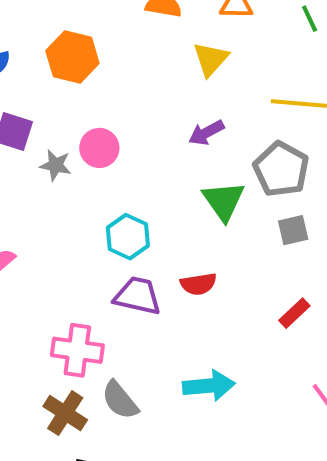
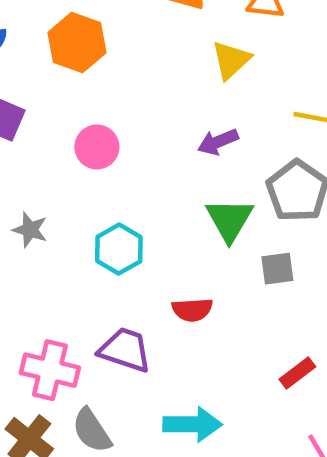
gray star: (56, 165) -> (30, 230), moved
gray square: (293, 230) -> (277, 269), moved
purple trapezoid: (138, 296) -> (125, 350), moved
red rectangle: (294, 313) -> (297, 373), moved

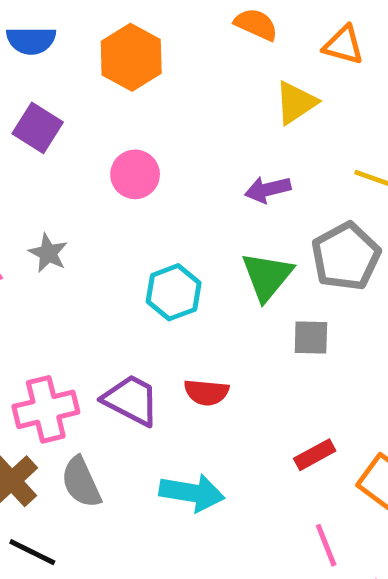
cyan hexagon: (119, 249) -> (174, 292), moved
red semicircle: (192, 310) -> (206, 392), moved
pink cross: (50, 370) -> (46, 409), turned -36

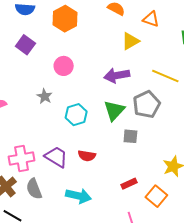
purple arrow: (268, 189) -> (117, 75), size x1.4
gray star: (48, 253) -> (45, 96), moved

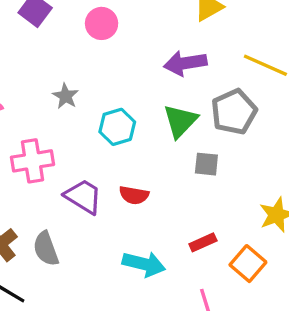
pink circle: (64, 66) -> (102, 23), moved
pink cross: (22, 159) -> (32, 161), moved
cyan arrow: (78, 196) -> (144, 264), moved

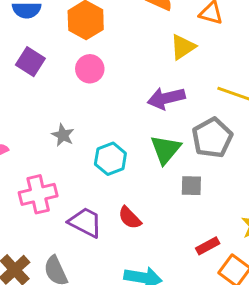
red semicircle: (134, 195) -> (130, 218), turned 40
red rectangle: (203, 242) -> (208, 246), moved

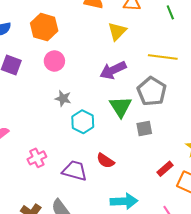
gray star: (63, 135) -> (63, 98), moved
pink cross: (38, 194) -> (37, 158), size x0.7

